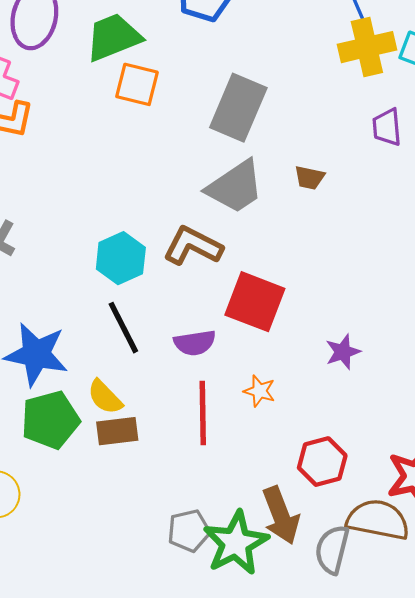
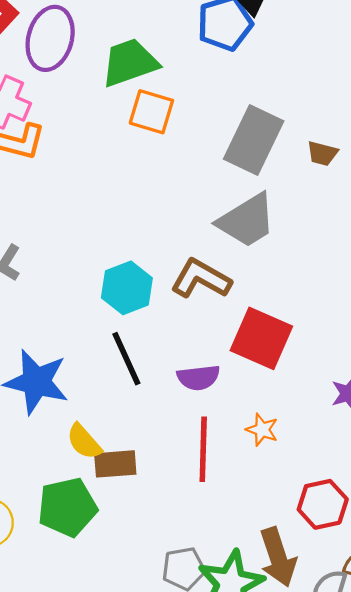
brown trapezoid: (309, 178) -> (322, 153), moved
yellow semicircle: (105, 397) -> (84, 442), moved
green pentagon: (50, 420) -> (67, 507), moved

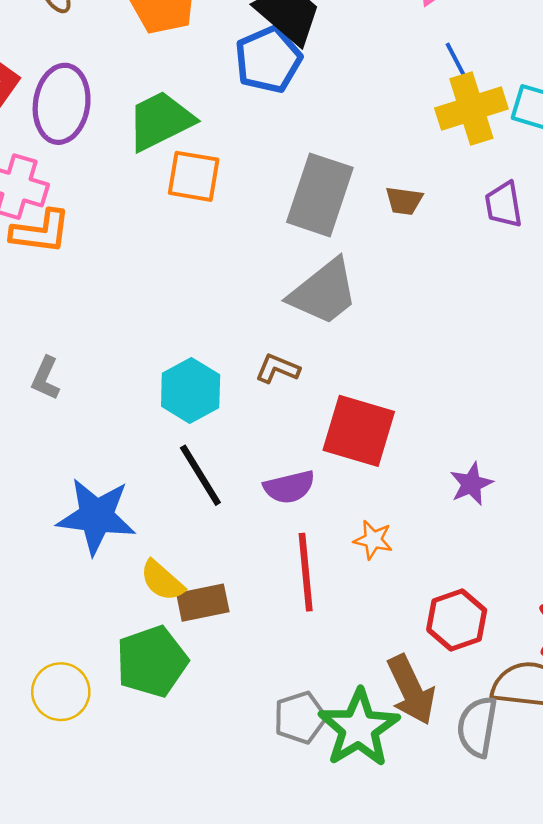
brown L-shape: (201, 279) -> (278, 369), size x0.6

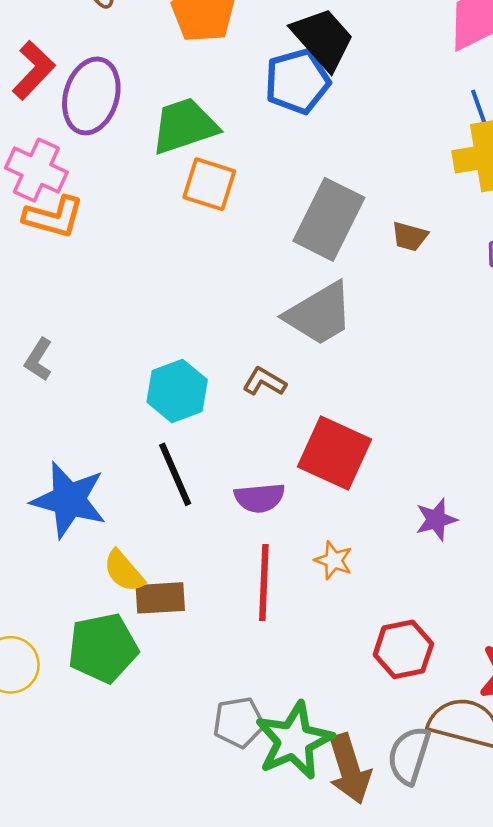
brown arrow: (411, 690) -> (349, 769), moved

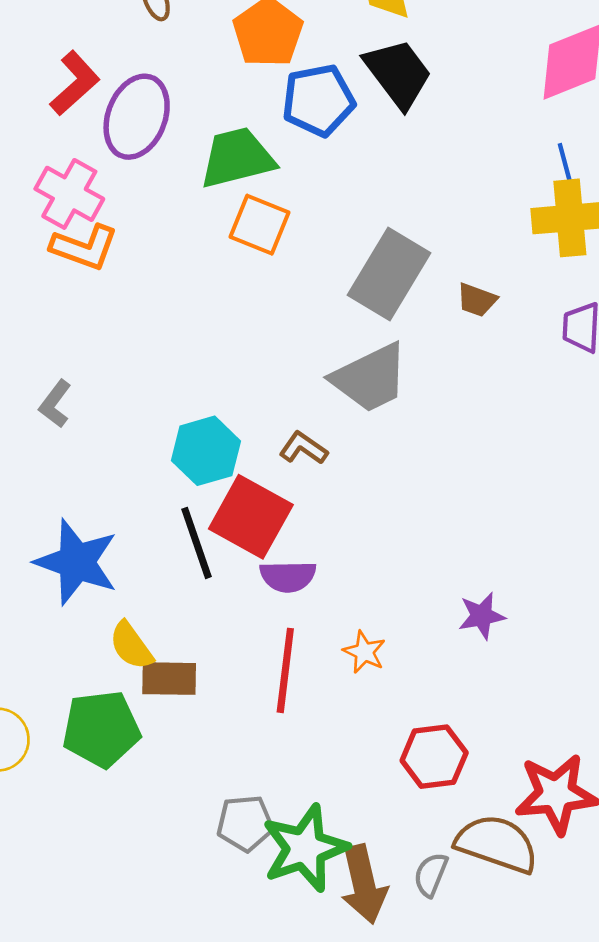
blue pentagon: (297, 81) -> (318, 100), moved
red square: (334, 453) -> (251, 517), moved
gray semicircle: (409, 755) -> (431, 875), size x0.7

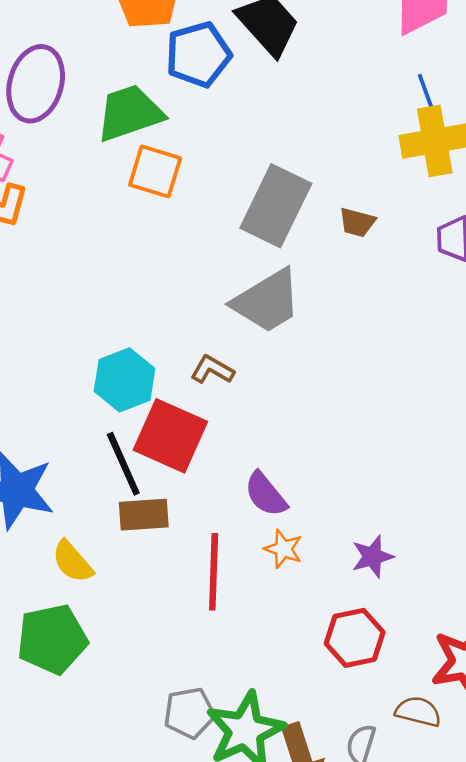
purple semicircle: (288, 576) -> (266, 494), moved, turned 57
purple star: (482, 616) -> (372, 557), moved
brown rectangle: (169, 679) -> (144, 515), moved
brown semicircle: (497, 844) -> (418, 712), size x0.6

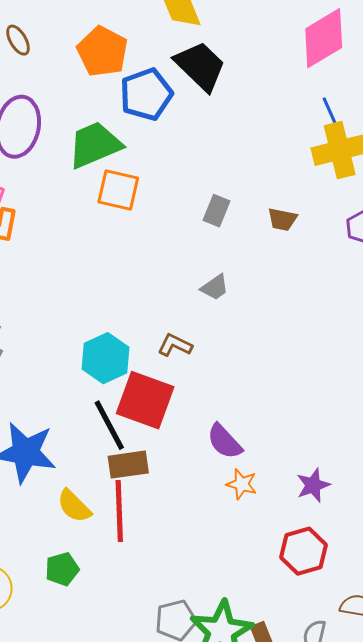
gray rectangle: (276, 206) -> (216, 211), size x0.5
gray trapezoid: (267, 301) -> (215, 287), size x0.5
red line: (214, 572) -> (119, 511), moved
green pentagon: (52, 639) -> (62, 569), size x0.6

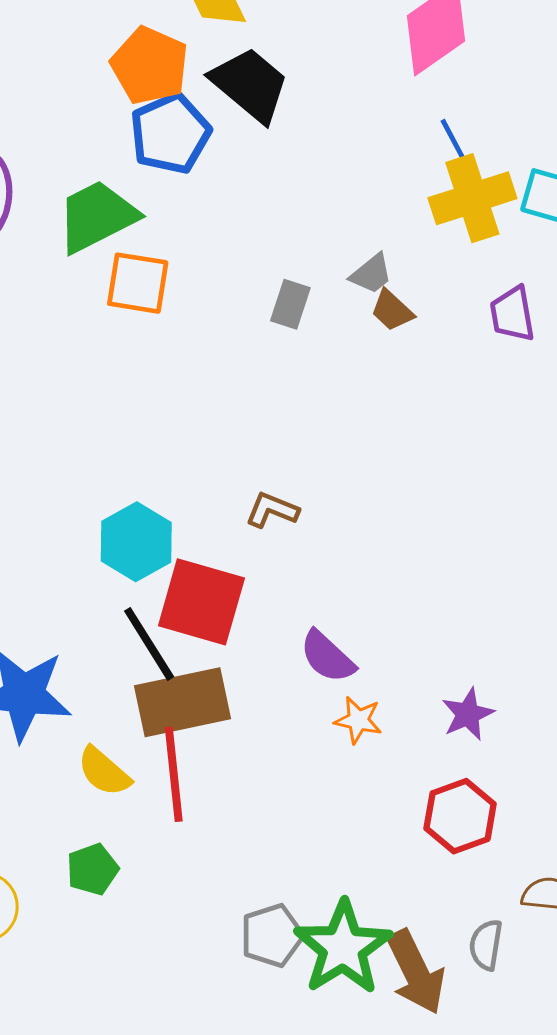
orange pentagon: (102, 52) -> (150, 66), moved
brown trapezoid: (282, 219) -> (392, 310), turned 36
gray trapezoid: (215, 287) -> (371, 274), moved
brown L-shape: (175, 345) -> (272, 510), moved
brown rectangle: (128, 465) -> (182, 702), size x1.5

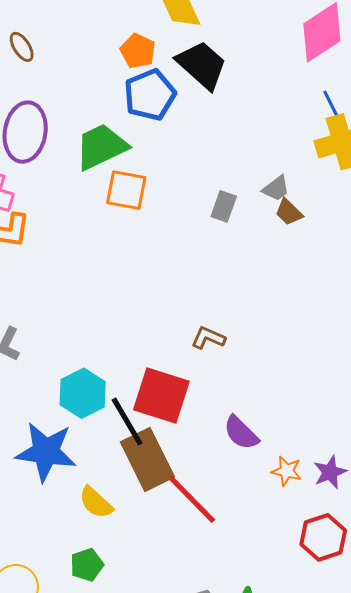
orange pentagon: (150, 66) -> (138, 51), size x0.7
cyan hexagon: (136, 542) -> (83, 393), moved
brown rectangle: (182, 702) -> (147, 459), turned 74
orange star: (358, 720) -> (287, 471), moved
red line: (174, 774) -> (192, 500), moved, turned -40

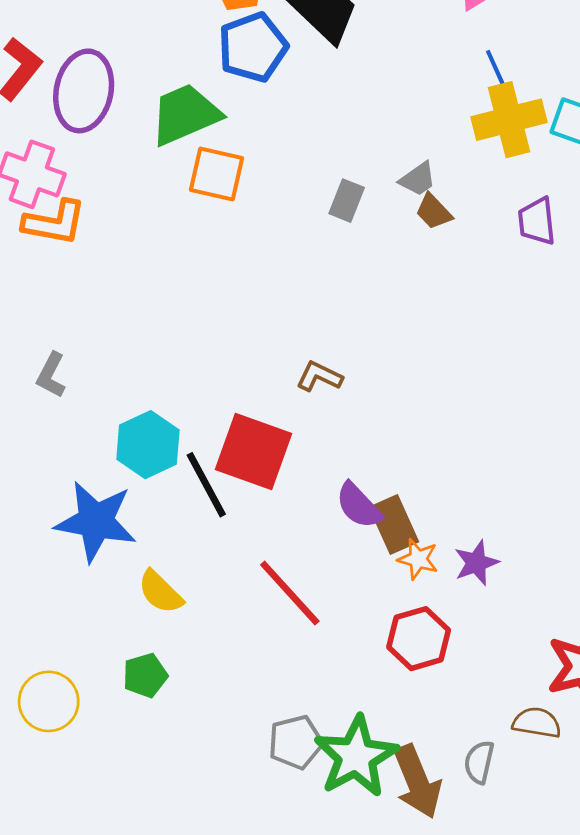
brown rectangle: (147, 459) -> (394, 525), moved, size x0.7
red hexagon: (323, 537) -> (419, 639), moved

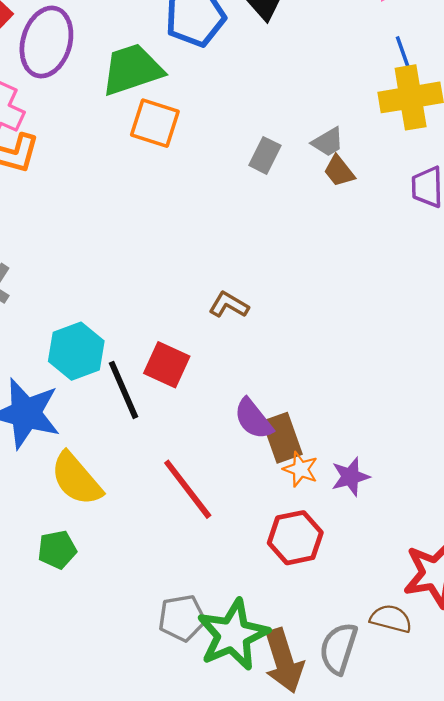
red square: (254, 452) -> (167, 365), size x0.7
yellow semicircle: (160, 592) -> (76, 479), size x1.4
gray semicircle: (479, 762) -> (338, 648), size x1.4

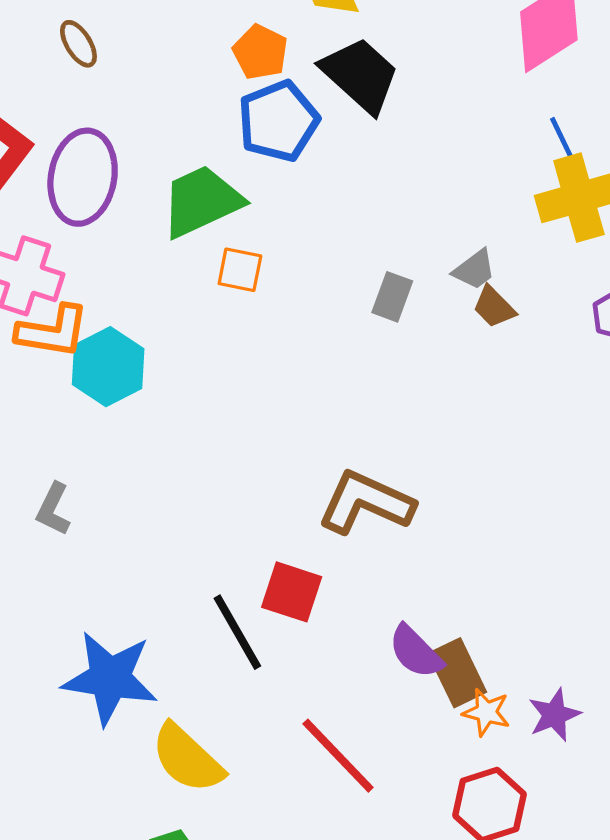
orange square: (155, 123) -> (240, 270), size x0.7
brown L-shape: (229, 305) -> (366, 503), size x1.8
cyan hexagon: (76, 351) -> (108, 367), moved

